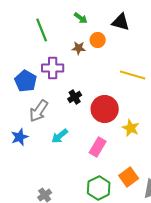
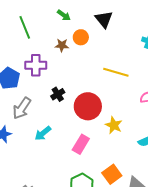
black triangle: (121, 22) -> (104, 19), turned 36

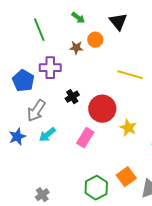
cyan arrow: (43, 133) -> (47, 135), moved
pink rectangle: (81, 144) -> (85, 138), moved

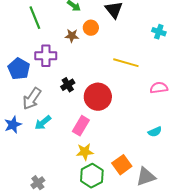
yellow star: (128, 128) -> (85, 152), moved, turned -30

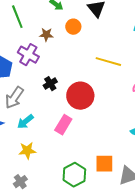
brown star: (72, 36) -> (46, 35), moved
purple cross: (46, 56) -> (28, 55), turned 30
yellow star: (85, 152) -> (27, 151), moved
orange square: (122, 165) -> (104, 164), turned 36

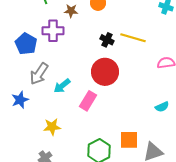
purple cross: (28, 55) -> (53, 31), turned -30
black cross: (50, 84) -> (107, 40), moved, turned -32
cyan arrow: (25, 122) -> (62, 86), moved

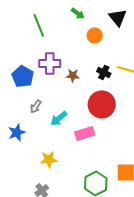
brown star: (71, 11) -> (73, 75), moved
gray arrow: (39, 74) -> (36, 106), size x0.6
pink rectangle: (88, 101) -> (85, 133), turned 42

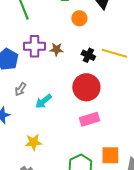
brown star: (73, 75) -> (56, 49), moved
pink rectangle: (85, 133) -> (89, 119), moved

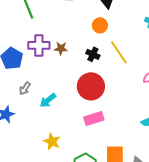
orange circle: (79, 18) -> (100, 25), moved
yellow line: (114, 53) -> (119, 52), turned 40
yellow star: (33, 142) -> (52, 141), moved, turned 30

